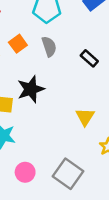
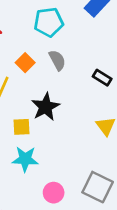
black rectangle: (89, 58) -> (102, 78), moved

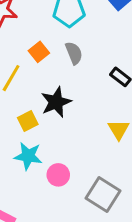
yellow square: (22, 127) -> (28, 121), turned -30
pink circle: (54, 193) -> (58, 175), moved

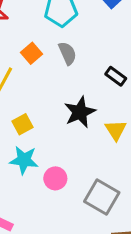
black star: (56, 102) -> (80, 112), moved

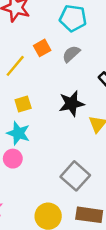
gray semicircle: (67, 53) -> (71, 54), turned -120
pink circle: (55, 178) -> (13, 159), moved

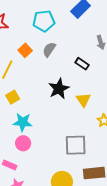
yellow square: (23, 104) -> (13, 97), moved
gray square: (75, 176) -> (76, 145), turned -30

